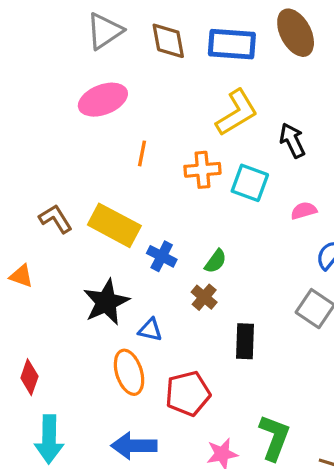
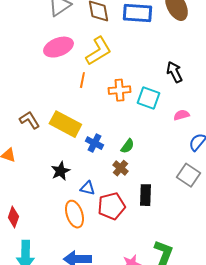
yellow L-shape: (237, 113) -> (98, 51), moved
black star: (106, 302) -> (60, 171), size x0.7
red pentagon: (188, 393) -> (111, 206), moved

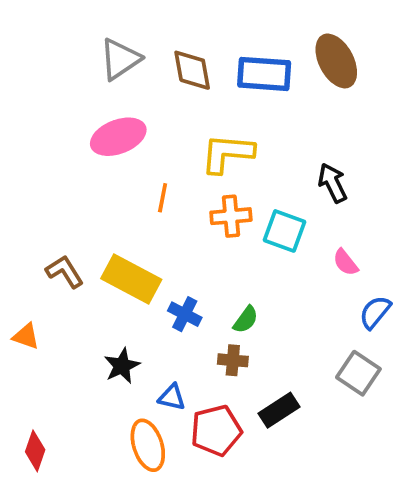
yellow L-shape: (98, 51) -> (227, 153), moved, turned -144
pink semicircle: (181, 115) -> (345, 262), turned -112
brown cross: (120, 168) -> (233, 360), turned -35
black rectangle: (145, 195) -> (279, 410), turned 55

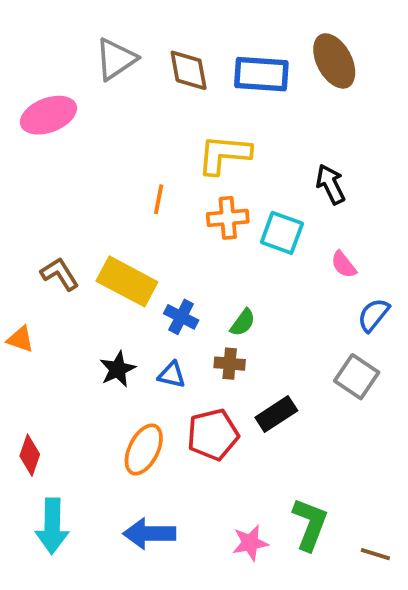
pink ellipse: (118, 137) -> (48, 115), moved
blue triangle: (172, 397) -> (172, 375), moved
orange ellipse: (148, 445) -> (144, 449), turned 45

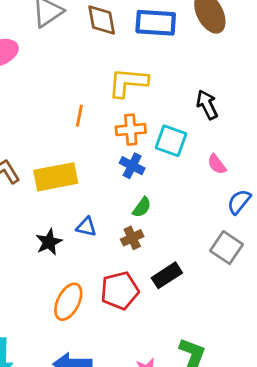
yellow rectangle: (127, 281) -> (56, 177), turned -39
blue cross: (181, 317) -> (132, 166), moved
brown cross: (230, 364) -> (132, 238), turned -30
blue triangle: (172, 375) -> (86, 227), moved

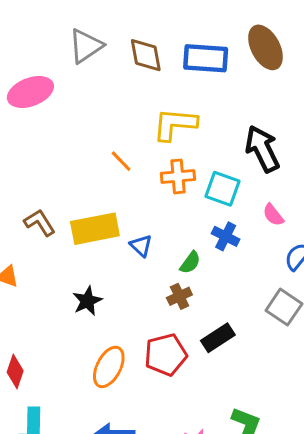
black arrow: (207, 105) -> (262, 149), size x1.4
orange line: (79, 116) -> (121, 161), turned -55
blue cross: (132, 166) -> (226, 236), moved
blue triangle: (86, 227) -> (141, 246), moved, turned 30

